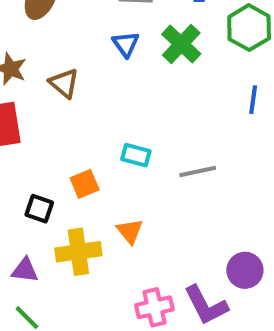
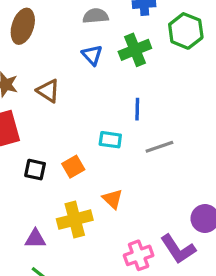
green cross: (181, 44) -> (135, 50), turned 32
blue line: (253, 100) -> (137, 109), moved
black square: (39, 209) -> (35, 170), moved

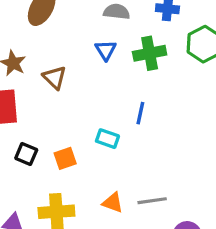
gray line: (159, 147) -> (152, 201), moved
orange triangle: (113, 199) -> (113, 203), moved, turned -35

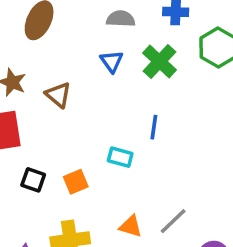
green cross: (150, 53) -> (159, 61), turned -32
gray line: (152, 201) -> (173, 221), turned -32

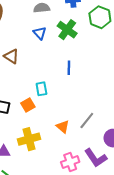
cyan rectangle: (120, 157) -> (41, 89), moved, turned 72
orange triangle: (131, 226) -> (63, 127), turned 32

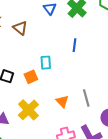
gray line: (87, 121) -> (86, 98), turned -60
yellow cross: (29, 139) -> (28, 110), turned -35

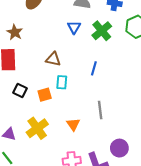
brown triangle: (20, 28) -> (53, 59), moved, turned -35
gray line: (86, 98) -> (100, 110), moved

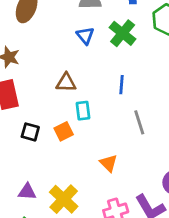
gray line: (100, 110) -> (139, 122), moved
yellow cross: (37, 128) -> (64, 199), moved

